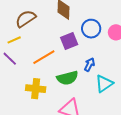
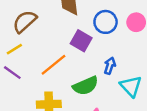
purple square: (69, 41) -> (81, 41), turned -30
cyan triangle: (104, 84) -> (131, 86), turned -30

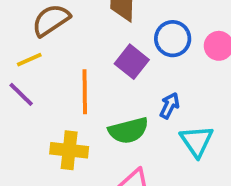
orange line: (53, 65) -> (85, 92), turned -60

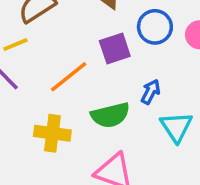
purple square: (132, 62) -> (115, 48), turned 32
orange line: (85, 92) -> (69, 77), turned 51

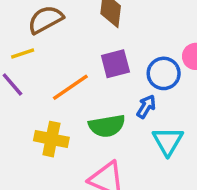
blue circle: (155, 27) -> (164, 73), moved

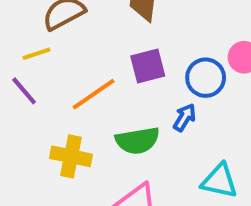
cyan triangle: (168, 141) -> (219, 181), moved, turned -48

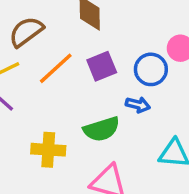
orange line: (94, 94) -> (56, 68), moved
blue arrow: (185, 117) -> (138, 105), turned 80

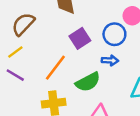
orange line: (56, 68) -> (55, 68), moved

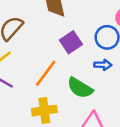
green semicircle: (88, 82) -> (80, 88), turned 60

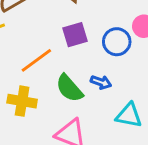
blue arrow: (103, 65) -> (101, 82), moved

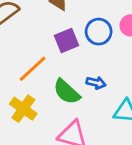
blue circle: (117, 42) -> (99, 32), moved
yellow cross: (22, 101) -> (23, 109), turned 32

